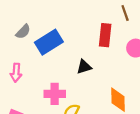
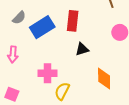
red rectangle: (105, 35) -> (73, 21), moved
black triangle: (84, 67) -> (82, 49), moved

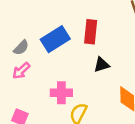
gray semicircle: (19, 18) -> (21, 48), moved
pink arrow: (13, 54) -> (21, 71), turned 42

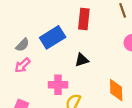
red rectangle: (91, 32) -> (84, 19), moved
black triangle: (102, 65) -> (82, 60), moved

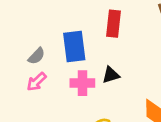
blue rectangle: (53, 37) -> (74, 47), turned -65
pink cross: (58, 85) -> (82, 83), moved

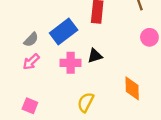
blue rectangle: (74, 47) -> (64, 31), turned 60

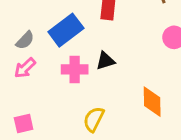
pink square: (30, 106) -> (24, 124), turned -35

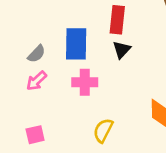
blue rectangle: (66, 30) -> (76, 44), turned -52
black triangle: (105, 61) -> (122, 50), moved, turned -30

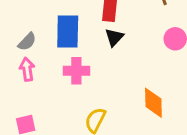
pink arrow: (36, 81) -> (27, 69), turned 125

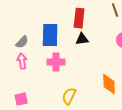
black triangle: (114, 37) -> (82, 39), turned 40

